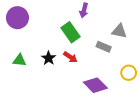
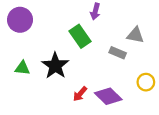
red arrow: (70, 57) -> (80, 94), moved, turned 96
black star: (49, 58) -> (55, 66), size x1.6

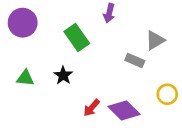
gray triangle: (135, 35) -> (155, 40), turned -42
green rectangle: (80, 36) -> (77, 38), moved
black star: (55, 66) -> (63, 75), size x0.6

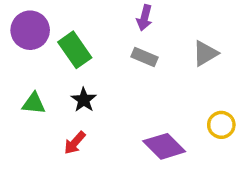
green rectangle: (77, 38) -> (75, 50), moved
gray rectangle: (135, 60) -> (144, 57), moved
red arrow: (92, 108) -> (75, 143), moved

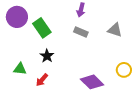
gray triangle: (205, 53) -> (115, 30), turned 49
green triangle: (34, 103) -> (20, 69), moved

